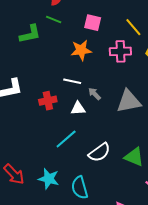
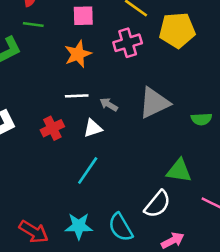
white semicircle: (99, 152) -> (157, 204), moved

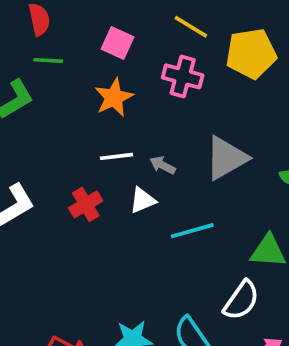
pink square: (83, 16) -> (118, 43), turned 30
pink cross: (128, 43) -> (183, 76), turned 36
cyan line: (88, 170) -> (192, 231), moved, turned 44

